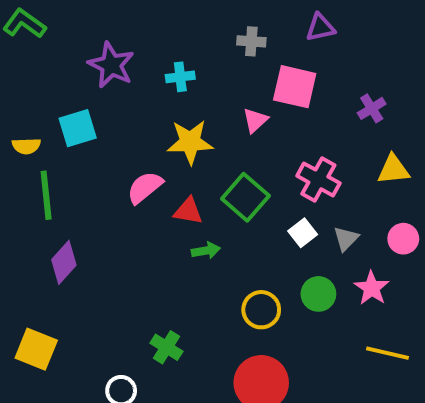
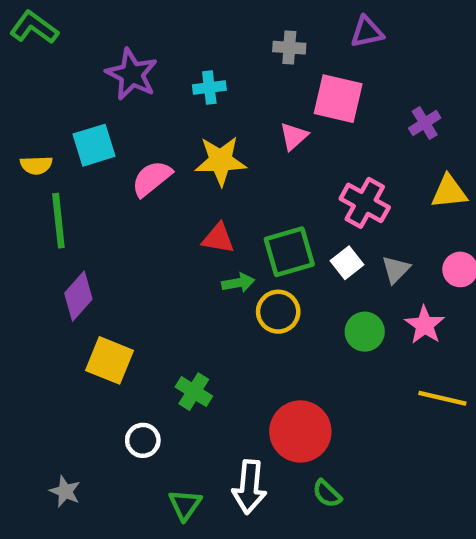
pink semicircle: (145, 187) -> (152, 178), moved
green square: (245, 197) -> (289, 252), moved, turned 33
yellow circle: (261, 310) -> (278, 312), moved
yellow square: (36, 349) -> (110, 360), moved

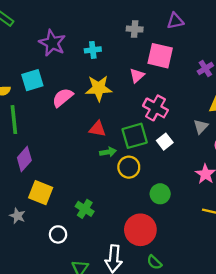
pink cross: (365, 203) -> (155, 108), moved
gray triangle: (396, 269) -> (201, 126), moved
green circle: (365, 332) -> (160, 194), moved
gray star: (65, 491) -> (17, 216), moved

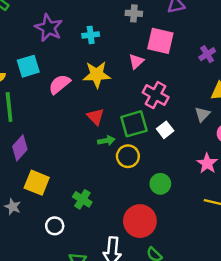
red triangle: (97, 129) -> (95, 117), turned 36

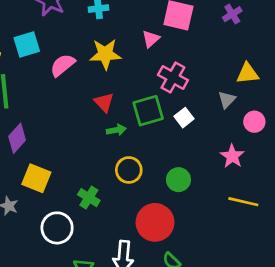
purple cross: (207, 54) -> (232, 14), moved
yellow circle: (128, 156) -> (129, 170), moved
white circle: (55, 226) -> (57, 228), size x1.5

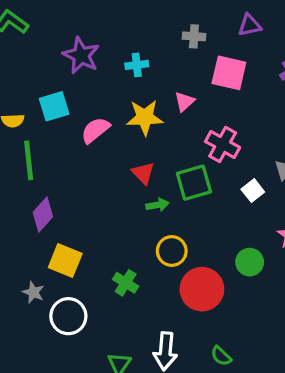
pink triangle: (151, 39) -> (184, 102), moved
white square: (184, 118) -> (253, 191), moved
green circle: (178, 180) -> (250, 262), moved
red circle: (155, 222) -> (202, 289), moved
white circle: (57, 228) -> (68, 316), moved

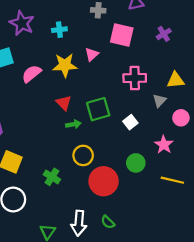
pink cross: (223, 144) -> (135, 78), moved, turned -30
white square: (253, 191) -> (130, 122), moved
green semicircle: (221, 356) -> (108, 222), moved

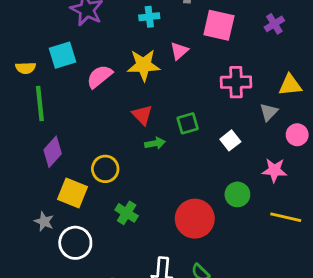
cyan cross: (59, 30) -> (149, 17), moved
green square: (98, 109) -> (188, 123), size x0.7
pink star: (164, 145) -> (274, 170), turned -30
yellow circle: (83, 155) -> (105, 169), moved

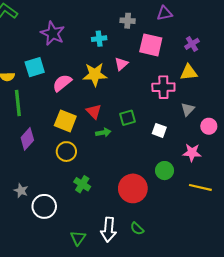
yellow triangle: (290, 85) -> (189, 72), moved
white square: (230, 140) -> (159, 130), turned -32
yellow square: (73, 193) -> (65, 121), moved

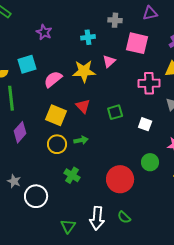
purple star: (53, 33) -> (44, 32), size x0.7
green arrow: (103, 133) -> (81, 140), moved

